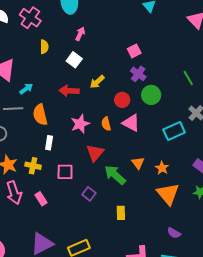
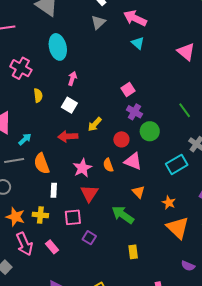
red triangle: (95, 153) -> (89, 193), moved
orange triangle: (138, 163) -> (138, 192), moved
purple square: (89, 194) -> (89, 238), moved

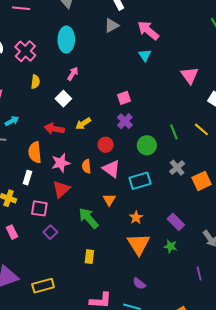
green circle: (150, 131) -> (147, 145), moved
orange semicircle: (42, 164) -> (35, 152), moved
cyan rectangle: (177, 164) -> (140, 181), moved

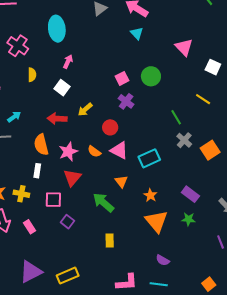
green line: (174, 132) -> (176, 117), moved
green circle: (147, 145) -> (151, 76), moved
orange semicircle: (86, 166) -> (94, 151), turned -40

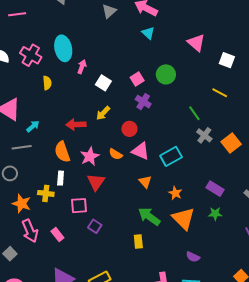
cyan ellipse: (57, 29) -> (63, 48), moved
white square: (62, 88) -> (103, 83), moved
yellow cross: (21, 194) -> (46, 193), moved
green arrow: (103, 202) -> (149, 216), moved

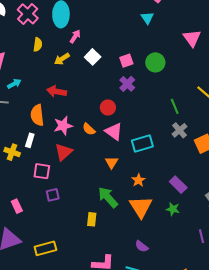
yellow arrow: (103, 113) -> (62, 59), moved
purple square: (95, 226) -> (53, 195), turned 32
pink rectangle: (57, 235) -> (17, 206), moved

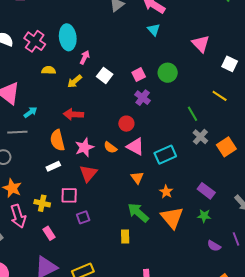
yellow semicircle: (38, 45) -> (49, 70), turned -88
white rectangle: (30, 140) -> (53, 166), turned 56
yellow cross: (12, 152) -> (42, 203), moved
purple semicircle: (142, 246) -> (214, 246), moved

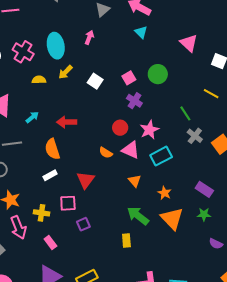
pink arrow: (85, 57) -> (89, 37), moved
yellow arrow: (75, 81) -> (65, 72), moved
cyan arrow: (30, 112) -> (32, 117), moved
pink star: (84, 147) -> (149, 130), moved

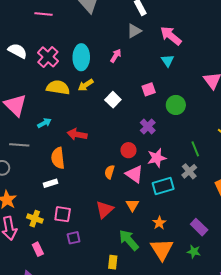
pink square: (129, 78) -> (149, 89), moved
yellow semicircle: (39, 80) -> (58, 87), size x1.6
gray cross: (195, 136) -> (189, 171), moved
orange semicircle: (106, 153) -> (109, 172), turned 64
red triangle: (85, 180) -> (105, 210), moved

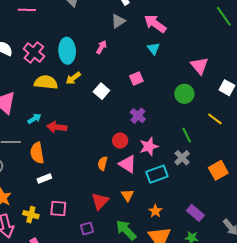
green circle: (176, 105) -> (184, 94), moved
red arrow: (77, 134) -> (57, 127), moved
orange semicircle: (58, 158) -> (37, 153), moved
purple square: (74, 238) -> (87, 228), moved

